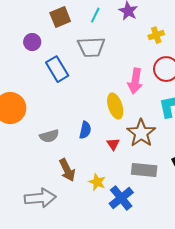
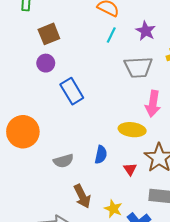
brown square: (60, 17) -> (49, 34), moved
gray trapezoid: (91, 47) -> (138, 67), moved
yellow ellipse: (115, 106) -> (132, 130), turned -65

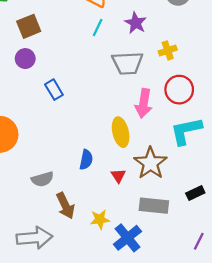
blue rectangle: (72, 91) -> (54, 90), size x0.7
yellow ellipse: (132, 130) -> (121, 132), turned 70
gray semicircle: (63, 161) -> (42, 179), moved
yellow star: (113, 209) -> (100, 219), turned -30

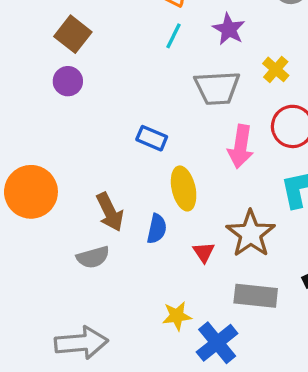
brown square: (29, 26) -> (73, 34), turned -30
yellow cross: (168, 50) -> (276, 69), turned -30
blue rectangle: (54, 90) -> (152, 138), moved, turned -36
yellow ellipse: (121, 132) -> (184, 188), moved
brown arrow: (65, 206) -> (110, 212), moved

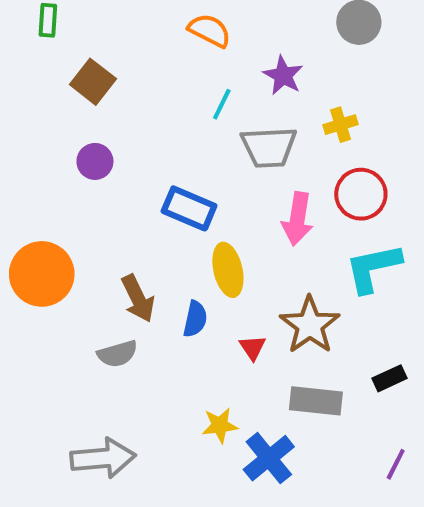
cyan line: (174, 36) -> (222, 104), moved
yellow cross: (276, 69) -> (340, 125), turned 32
purple circle: (68, 81) -> (95, 161), moved
blue rectangle: (152, 138) -> (189, 208), size x1.4

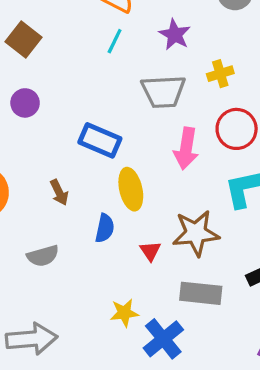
cyan line: (222, 104) -> (115, 41), moved
brown arrow: (138, 299) -> (59, 192), moved, size x0.7
brown star: (310, 325) -> (196, 233), turned 30

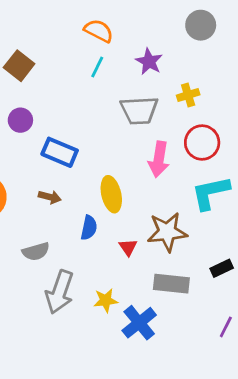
blue rectangle: (100, 140) -> (60, 152), moved
brown arrow: (59, 192) -> (50, 197), turned -50
gray arrow: (32, 339) -> (60, 292), moved, turned 114

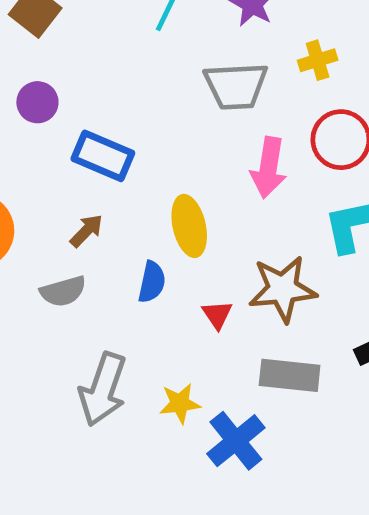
brown arrow: (50, 197) -> (86, 231), turned -60
gray semicircle: (36, 251) -> (63, 291), moved

